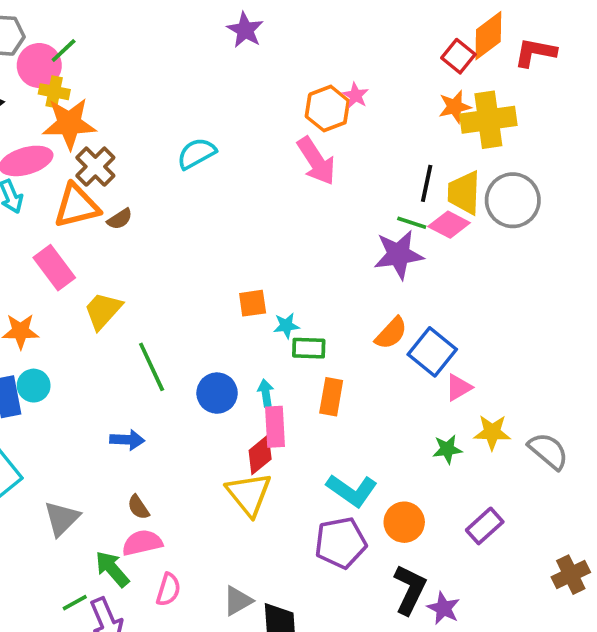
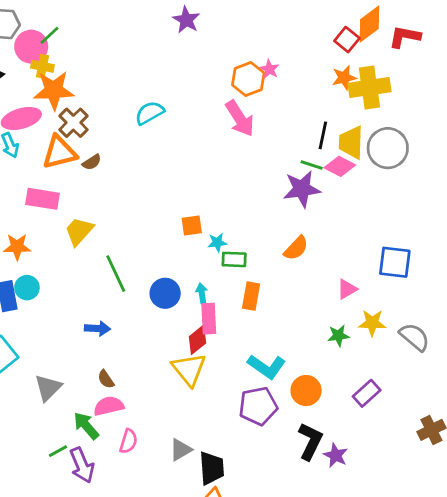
pink rectangle: (54, 268) -> (42, 199), turned -44
blue square: (432, 352) -> (395, 262), moved, turned -32

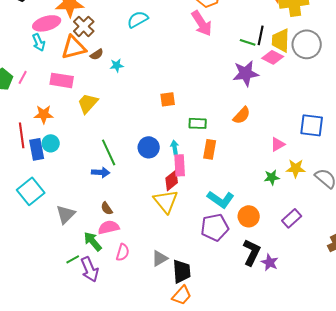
green line: (312, 165) -> (248, 42), moved
cyan star: (217, 243) -> (117, 65), moved
green line: (116, 274) -> (109, 152), moved

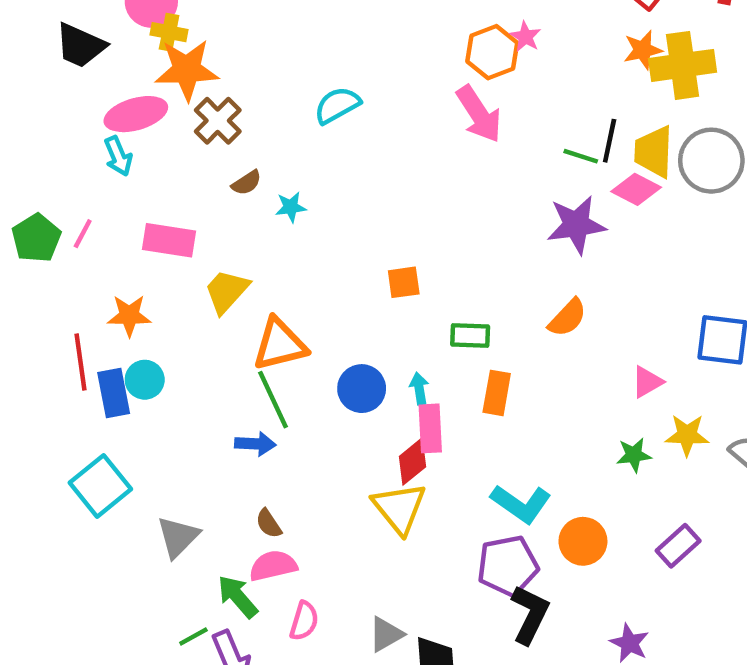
orange triangle: (74, 47) -> (280, 344), moved
black L-shape: (252, 252) -> (530, 614), moved

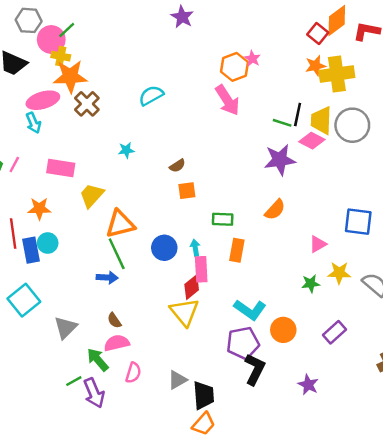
brown semicircle: (247, 183) -> (177, 166), moved

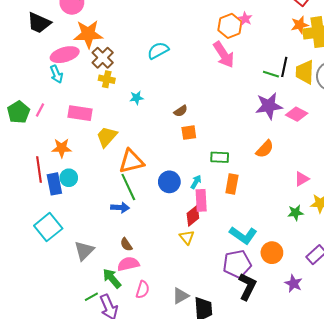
yellow cross: (61, 56) -> (107, 79), moved
pink diamond: (312, 141) -> (297, 114), moved
cyan arrow: (195, 248) -> (196, 182), turned 40
yellow triangle: (185, 312) -> (187, 237), size x0.6
purple star: (308, 385) -> (293, 283), moved

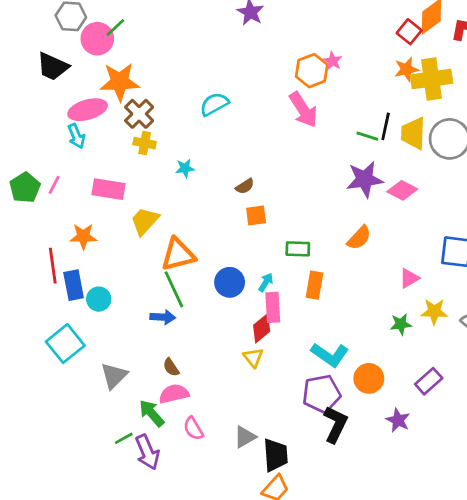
cyan circle: (69, 178) -> (99, 299), moved
pink semicircle: (143, 290) -> (193, 429), turned 132

